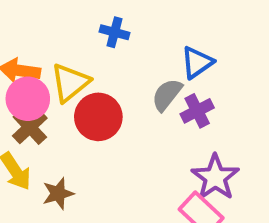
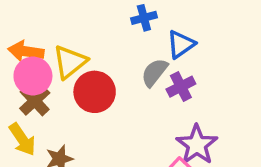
blue cross: (114, 32) -> (144, 18), moved, turned -30

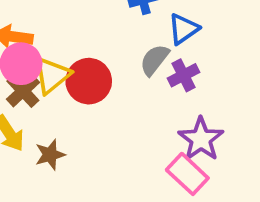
yellow triangle: (70, 62) -> (52, 75), moved

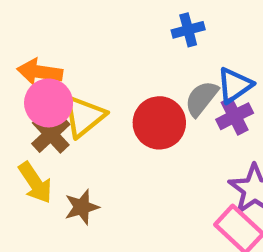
blue triangle: (183, 29) -> (235, 85), moved
red circle: (89, 81) -> (159, 123), moved

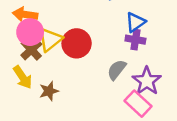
gray semicircle: (201, 99) -> (117, 70), moved
purple cross: (235, 116) -> (135, 40), turned 36
red circle: (159, 123) -> (77, 43), moved

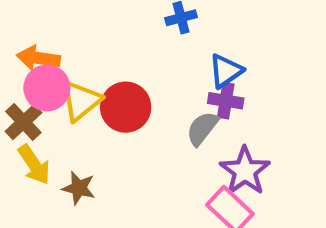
brown cross: (31, 50) -> (23, 122), moved
gray semicircle: (117, 70) -> (202, 128), moved
brown star: (49, 91) -> (79, 188), turned 30

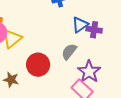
purple cross: (226, 101) -> (94, 30), moved
red circle: (126, 107) -> (38, 65), moved

